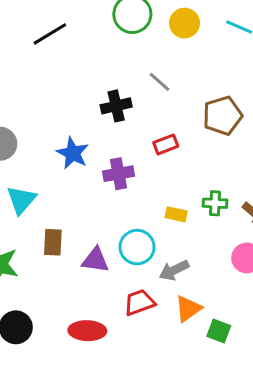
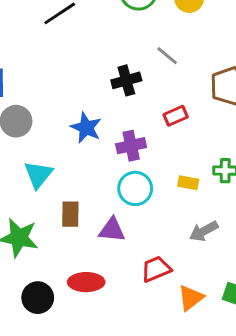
cyan circle: (137, 247) -> (135, 188), moved
gray arrow: (174, 270) -> (204, 231), moved
orange triangle: (188, 309) -> (191, 298), moved
red ellipse: (87, 331) -> (86, 282), moved

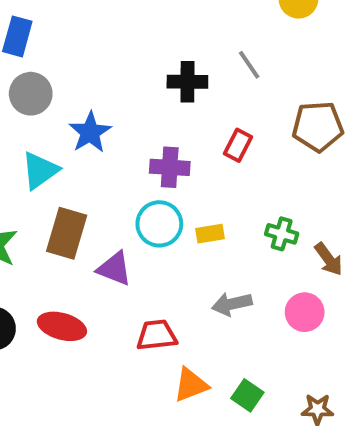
red rectangle: (176, 116) -> (238, 145), turned -55
blue star: (86, 128) -> (90, 132), moved
yellow rectangle: (188, 183) -> (210, 234), moved, turned -36
brown rectangle: (70, 214) -> (67, 233), size x1.4

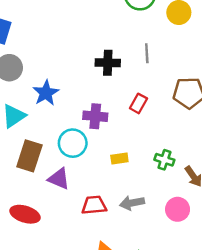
gray line: (249, 65) -> (147, 53), turned 30
cyan circle: (159, 224) -> (73, 143), moved
red trapezoid: (157, 335) -> (94, 205), moved

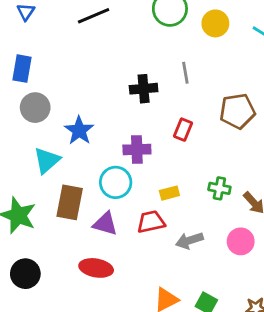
red trapezoid: (94, 205) -> (151, 222), moved
red ellipse: (25, 214) -> (96, 268), moved

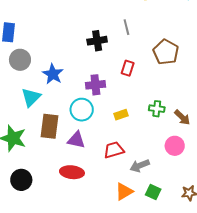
brown pentagon: (237, 111) -> (166, 52), turned -30
red trapezoid: (151, 222) -> (114, 150), moved
gray arrow: (189, 240) -> (140, 166), moved

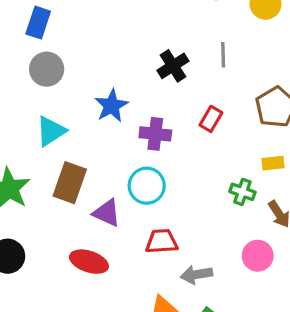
black cross: (97, 41) -> (173, 66), turned -36
blue star: (53, 74) -> (112, 106), moved
cyan circle: (82, 110) -> (147, 186), moved
yellow rectangle: (121, 115) -> (273, 163), moved

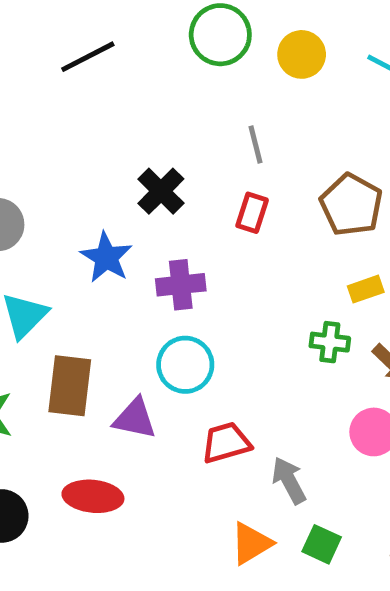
black cross: (173, 66) -> (161, 191), moved
red rectangle: (211, 119) -> (252, 213), moved
red ellipse: (89, 262) -> (93, 496), moved
gray arrow: (196, 275) -> (289, 480), turned 84

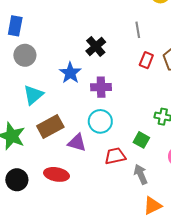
red rectangle: (252, 213) -> (146, 60), moved
brown rectangle: (70, 386) -> (50, 126), turned 50
orange triangle: (251, 543) -> (152, 206), moved
green square: (322, 544) -> (141, 140), moved

